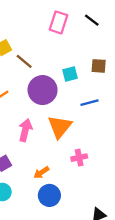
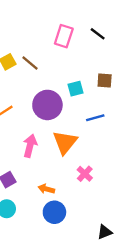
brown line: (24, 61) -> (30, 63), moved
pink cross: (79, 158) -> (85, 174), turned -35
orange arrow: (41, 173) -> (46, 189), turned 49

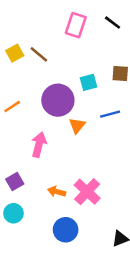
orange triangle: (65, 142) -> (77, 126), moved, size x0.6
pink cross: (85, 174) -> (87, 192), moved, size x1.5
blue circle: (54, 212) -> (66, 230), moved

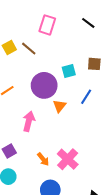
pink rectangle: (76, 25) -> (47, 25), moved
blue line: (110, 114) -> (86, 97), turned -42
orange arrow: (57, 192) -> (43, 159), turned -144

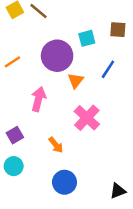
pink cross: (68, 159) -> (87, 118), moved

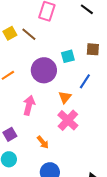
orange triangle: (76, 81) -> (65, 97), moved

